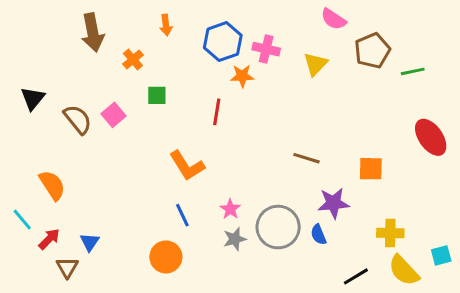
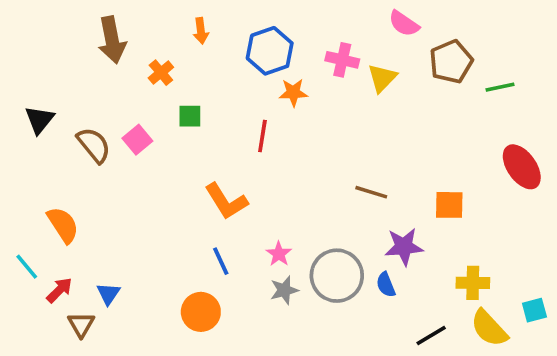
pink cross: (266, 49) -> (342, 60), moved

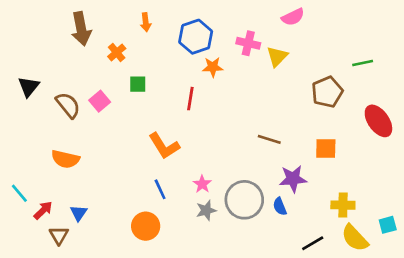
pink semicircle: (404, 24) -> (293, 17), turned -60
brown pentagon: (451, 62) -> (327, 92), moved
orange semicircle: (63, 225) -> (65, 159), moved, turned 136

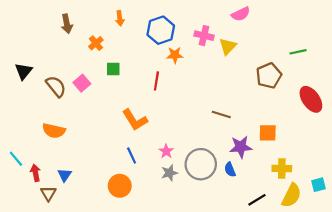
brown arrow: (81, 29) -> (67, 24), size x0.7
orange square: (326, 149) -> (268, 133), moved
red arrow: (43, 210) -> (35, 173), turned -56
yellow semicircle: (355, 238) -> (292, 196), turned -110

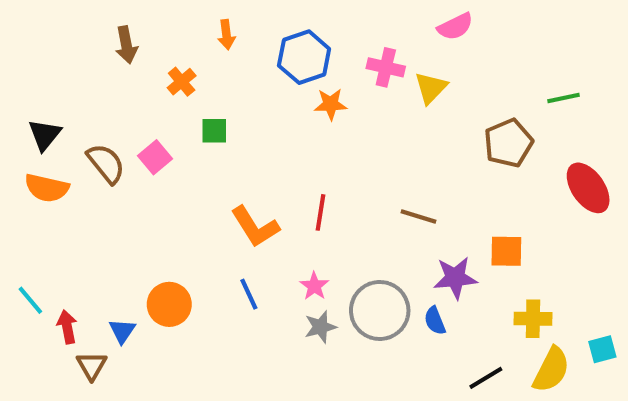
red line: (156, 81) -> (320, 212), moved
orange semicircle: (54, 131) -> (47, 188), moved
orange circle: (120, 186) -> (169, 304), moved

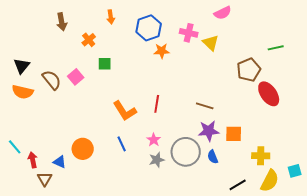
yellow triangle: (431, 88) -> (211, 43), turned -30
red ellipse: (588, 188) -> (269, 94), moved
orange square: (506, 251) -> (234, 134), moved
purple star: (455, 278) -> (209, 131), moved
blue triangle: (122, 331) -> (60, 162), turned -40

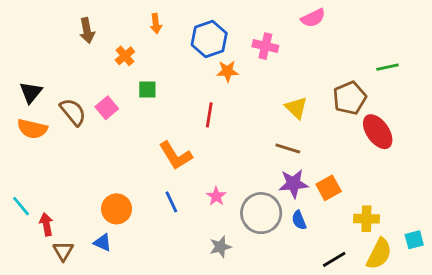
yellow triangle: (211, 43) -> (296, 108), moved
red line: (157, 104) -> (209, 115), moved
orange square: (234, 134) -> (329, 188), turned -30
gray star: (157, 160) -> (220, 247), moved
blue triangle: (60, 162) -> (102, 243), moved

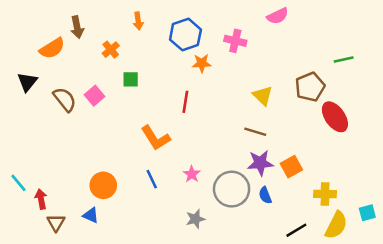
orange semicircle: (32, 129) -> (52, 48), moved, turned -45

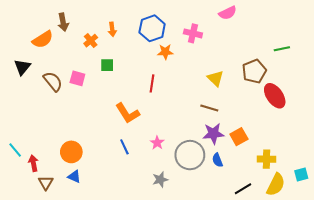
orange arrow: (138, 21) -> (112, 29), moved
pink square: (95, 96) -> (77, 78), turned -35
orange circle: (103, 185) -> (71, 152), moved

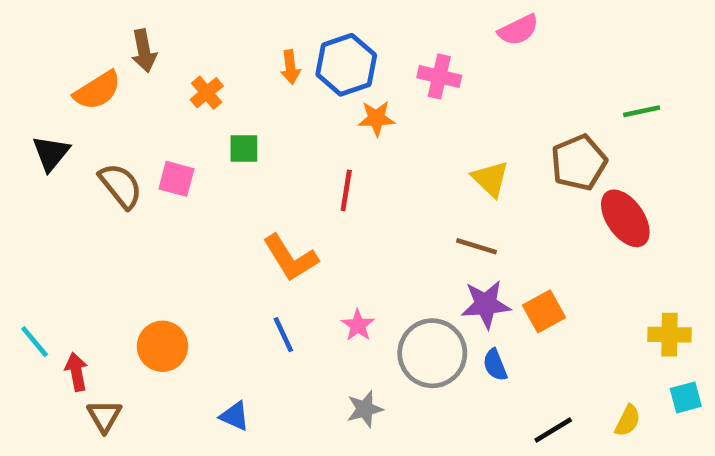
orange arrow: (112, 29) -> (290, 67), moved
yellow cross: (267, 159) -> (670, 335), moved
blue triangle: (74, 177) -> (235, 416), moved
yellow semicircle: (276, 185) -> (628, 421), size x0.6

